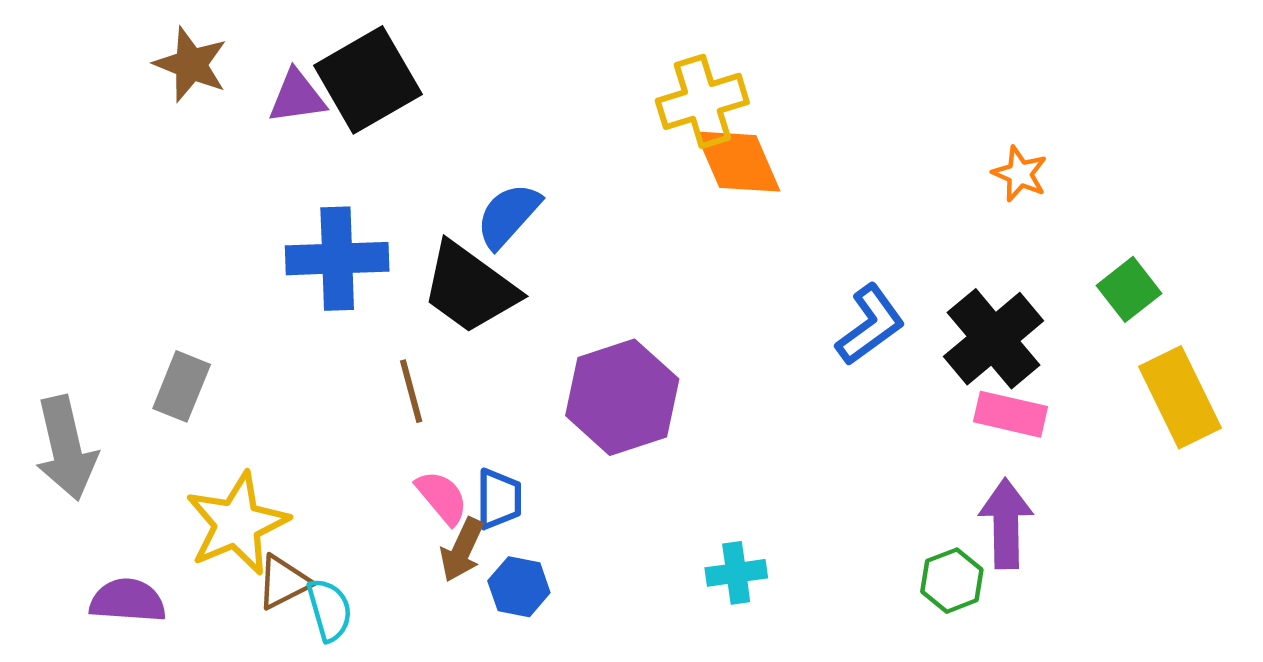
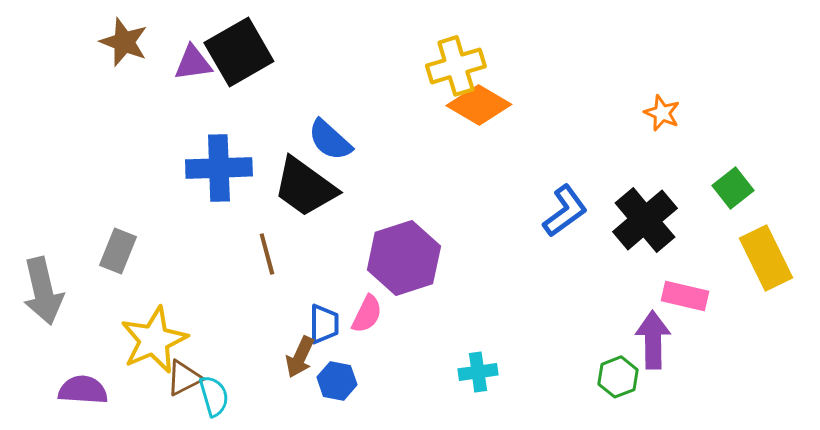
orange diamond: (738, 162) -> (479, 105), turned -36
blue semicircle: (508, 215) -> (330, 140), turned -90
pink rectangle: (1010, 414) -> (685, 296), moved
pink semicircle: (442, 497) -> (367, 314), moved, turned 66

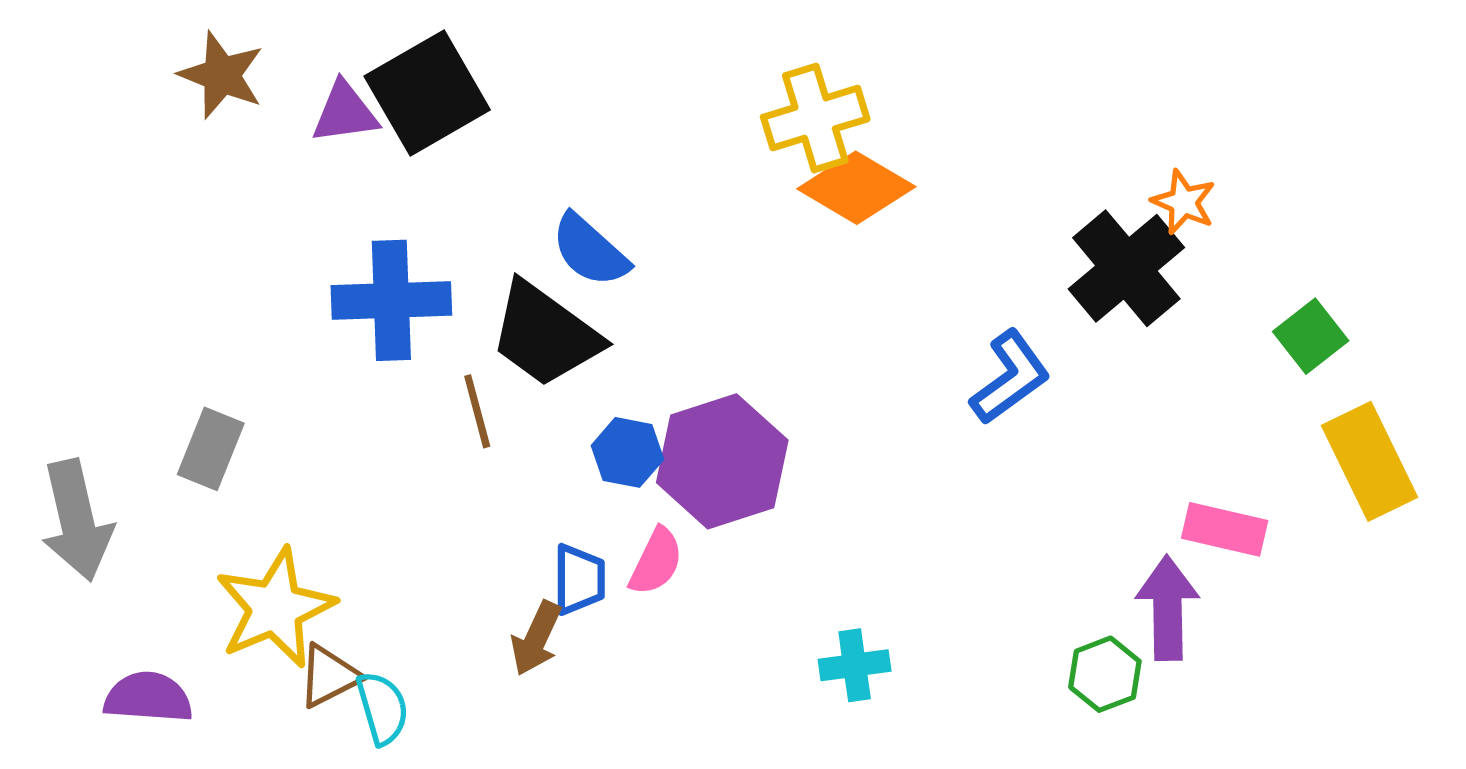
black cross: (645, 220) -> (1126, 268), moved
brown line: (267, 254) -> (477, 411), moved
blue hexagon: (337, 381) -> (627, 452), moved

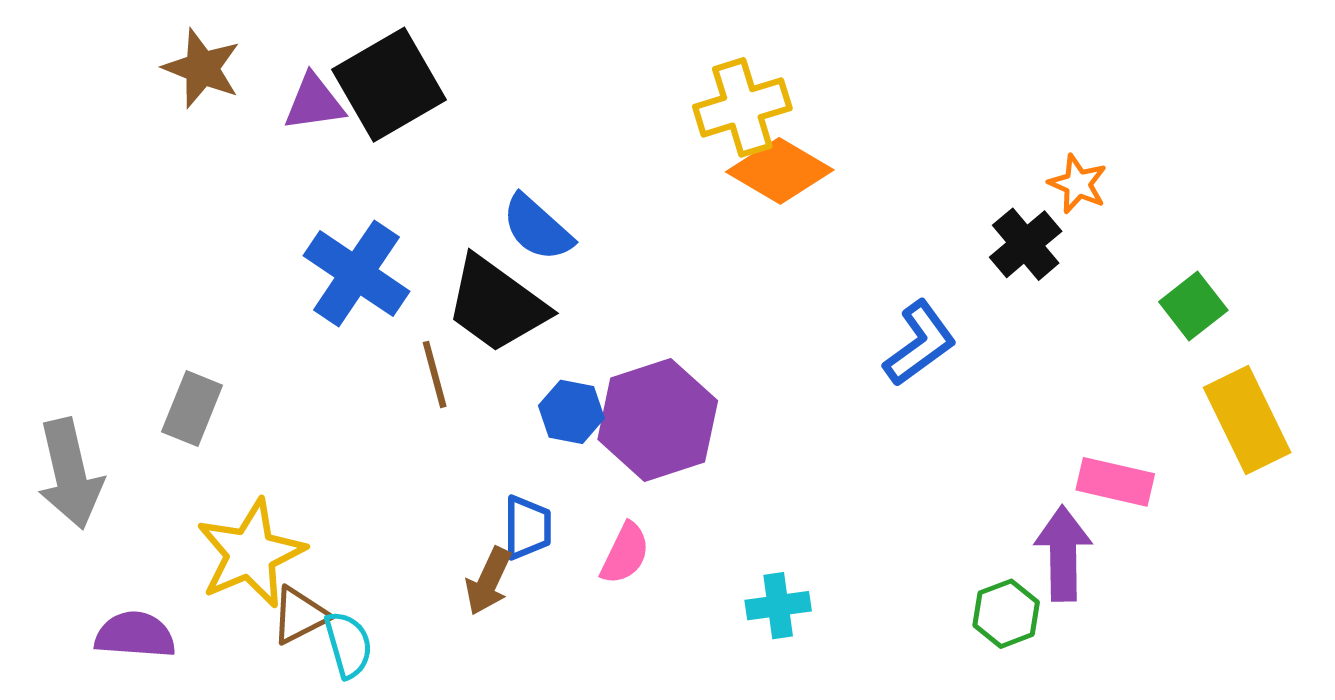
black cross: (1126, 268) -> (1026, 244), size x0.7
blue cross: (391, 300) -> (356, 273), turned 36
pink semicircle: (656, 562) -> (625, 553), moved

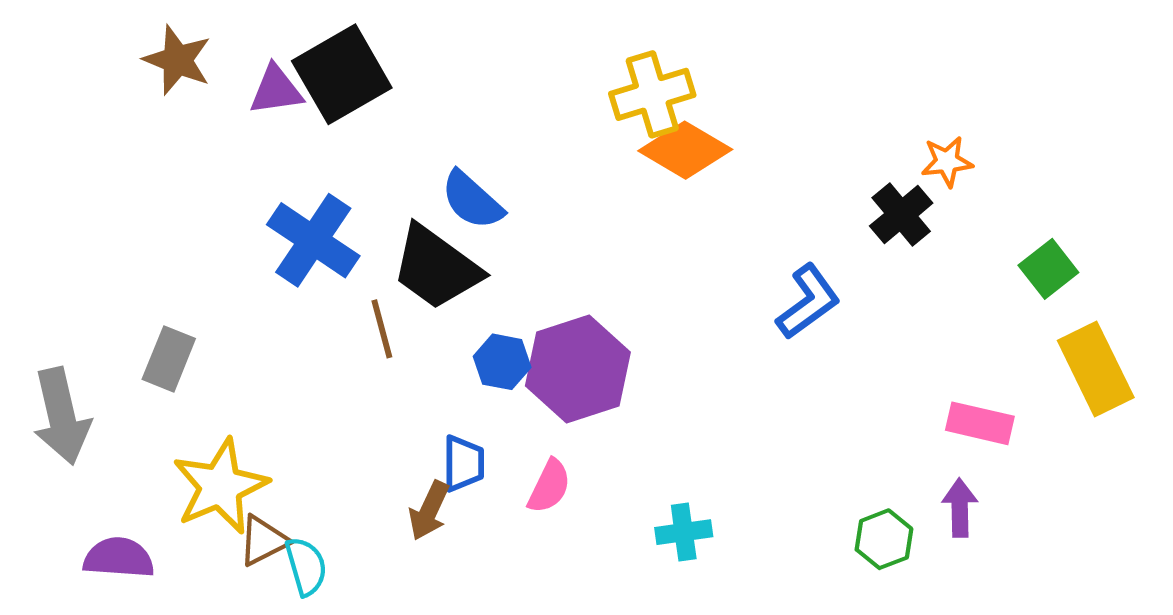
orange star: (1078, 184) -> (947, 162), turned -30
purple arrow: (1063, 553) -> (960, 508), moved, size x0.7

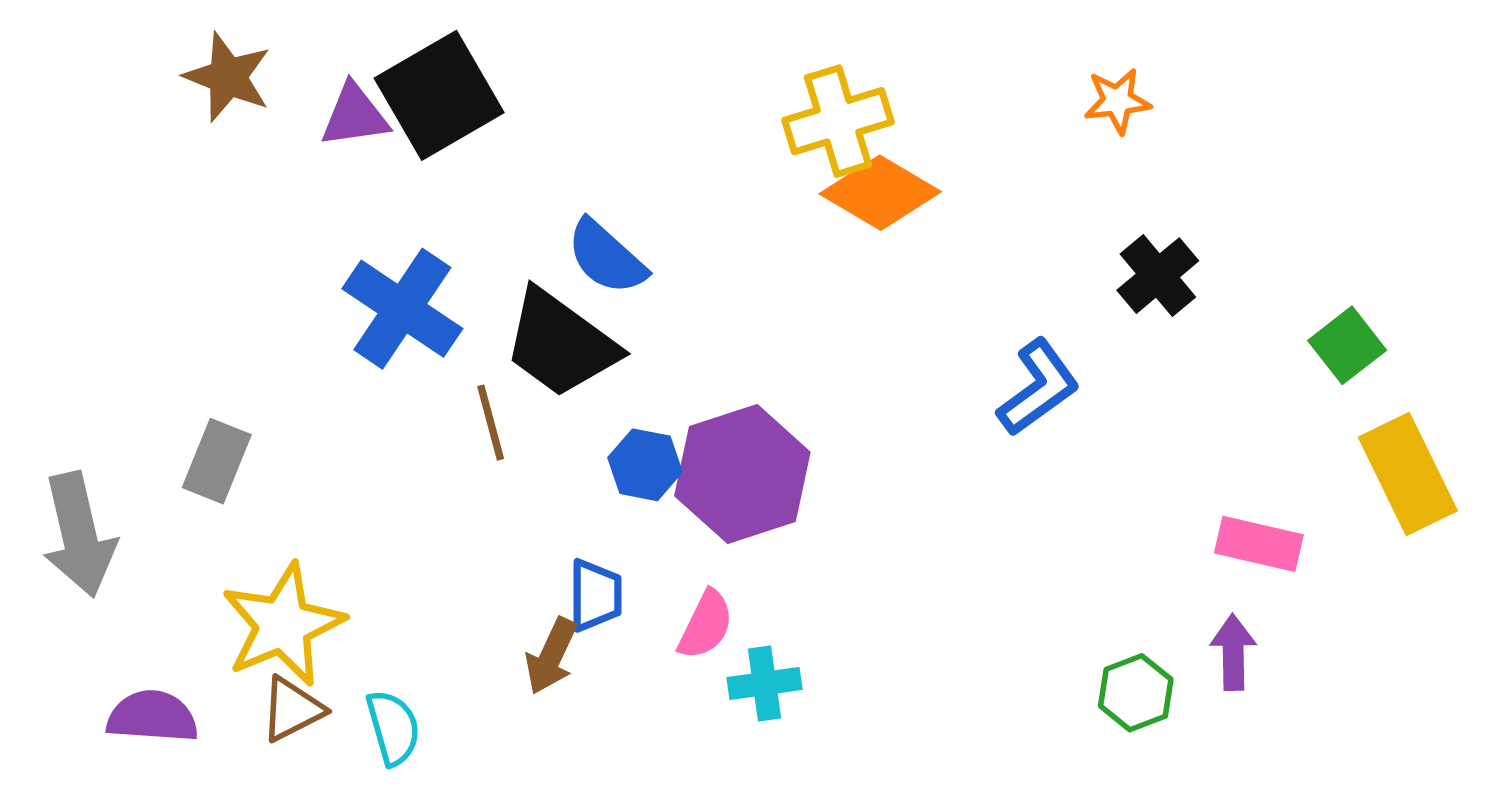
orange star: (947, 162) -> (1117, 101), moved
cyan cross: (684, 532) -> (764, 684), moved
brown triangle: (263, 541) -> (292, 709), moved

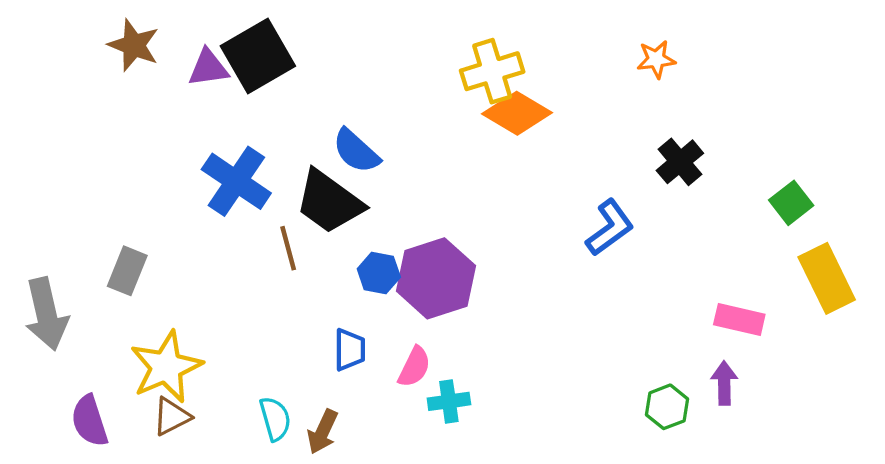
brown arrow: (551, 656) -> (323, 432), moved
purple semicircle: (152, 717) -> (90, 421), turned -112
cyan semicircle: (393, 728) -> (275, 419), moved

